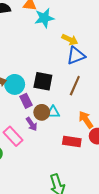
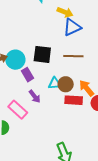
brown line: (75, 86) -> (73, 56), turned 72
brown circle: (42, 112) -> (66, 84), moved
red rectangle: (72, 142) -> (74, 100), moved

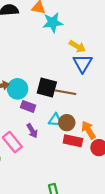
blue triangle: (72, 27) -> (83, 63), turned -42
brown line: (73, 56) -> (66, 92), moved
purple rectangle: (27, 75) -> (28, 106), turned -48

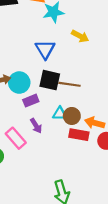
blue triangle: (83, 63) -> (45, 49), moved
purple rectangle: (28, 106) -> (31, 101), turned -40
orange arrow: (88, 130) -> (95, 123), turned -42

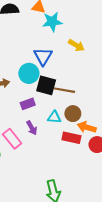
cyan circle: (19, 83) -> (29, 73), moved
brown circle: (72, 116) -> (73, 114), moved

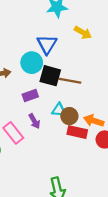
brown circle: (73, 114) -> (69, 116), moved

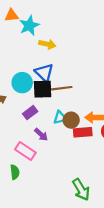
yellow arrow: (83, 33) -> (47, 44), moved
blue triangle: (47, 44) -> (44, 73), moved

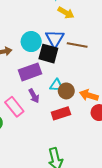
brown line: (62, 88) -> (77, 45), moved
purple rectangle: (30, 113) -> (30, 72), size x1.5
red rectangle: (83, 132) -> (61, 113), moved, turned -30

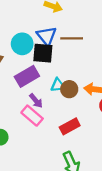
pink rectangle: (14, 107) -> (32, 116), moved
red rectangle: (61, 113) -> (70, 126), moved

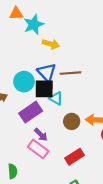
cyan triangle: (58, 85) -> (56, 98), moved, turned 40

